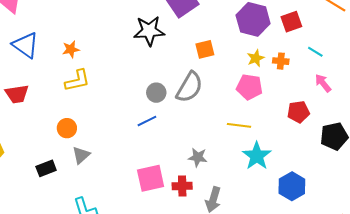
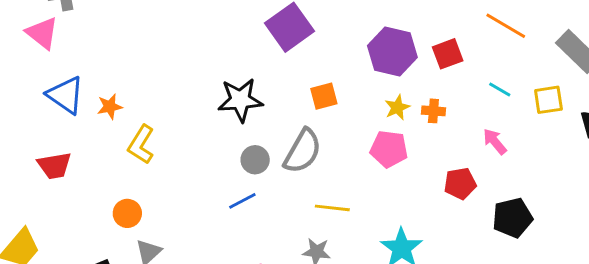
black star: (149, 31) -> (240, 100), moved
orange star: (71, 49) -> (110, 107), moved
cyan line: (315, 52) -> (500, 89), moved
yellow L-shape: (77, 81) -> (141, 145), turned 136
yellow line: (239, 125) -> (332, 208), moved

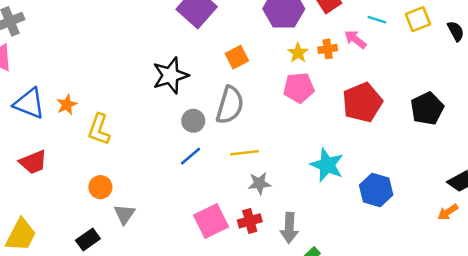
pink arrow: (495, 142) -> (355, 39), moved
red pentagon: (460, 184) -> (362, 102), size x1.5
yellow line: (332, 208) -> (244, 153), moved
black pentagon: (512, 218) -> (427, 108), moved

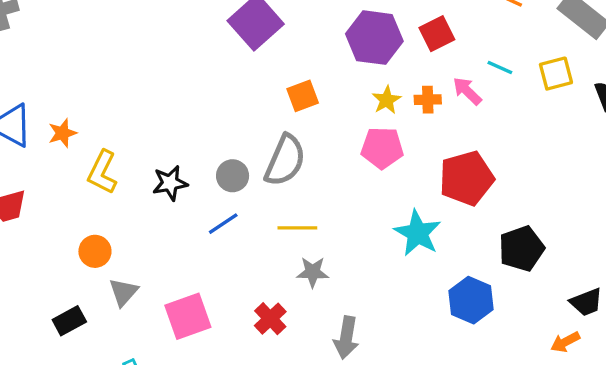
black star: (170, 75) -> (170, 183), moved, size x0.7
black pentagon: (427, 108) -> (522, 248), moved
cyan star: (327, 165) -> (418, 233), moved
pink square: (211, 221) -> (188, 316), moved
red cross: (250, 221) -> (270, 319), moved, turned -35

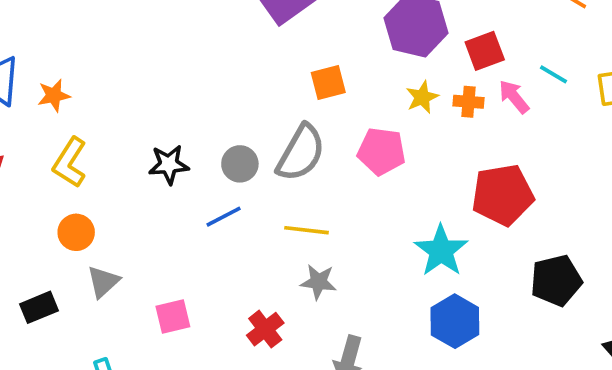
red square: (437, 34) -> (485, 51), moved
pink pentagon: (382, 148) -> (381, 151), moved
yellow L-shape: (102, 172) -> (70, 162), moved
blue hexagon: (471, 300) -> (455, 321), moved
pink square: (188, 316) -> (173, 316), size x0.7

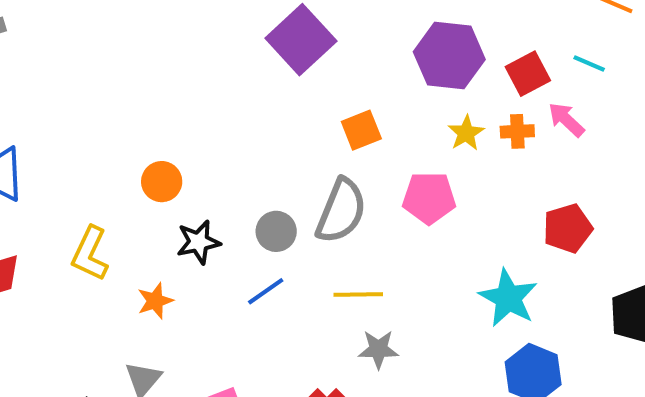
cyan line: (554, 74) -> (589, 63), moved
orange star: (54, 95) -> (155, 301), moved
red pentagon: (503, 195) -> (568, 228), size x0.7
orange circle: (76, 232) -> (162, 182), moved

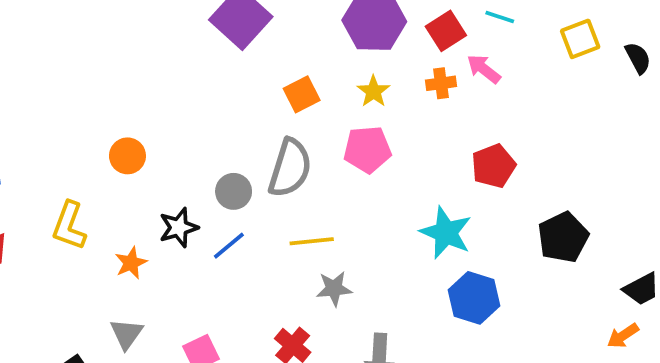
yellow star: (466, 133) -> (373, 91), moved
black star: (198, 242) -> (179, 228), moved

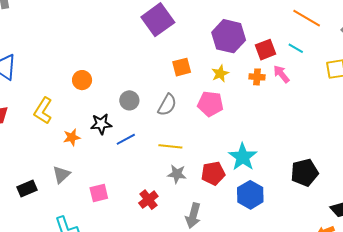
red pentagon: (493, 166) -> (213, 173), moved
gray semicircle: (290, 168) -> (167, 105), size x0.7
gray circle: (234, 191) -> (129, 100), moved

